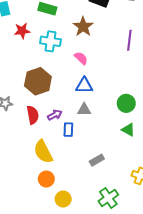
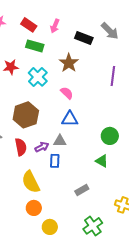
cyan cross: (51, 41) -> (38, 77), turned 36
gray triangle: (84, 110) -> (60, 141), moved
green triangle: (128, 130) -> (102, 161), moved

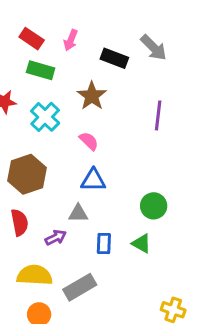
purple arrow: (42, 147) -> (56, 238), moved
blue rectangle: (55, 161) -> (104, 244), moved
yellow semicircle: (31, 182) -> (35, 275), turned 120
gray rectangle: (82, 190) -> (80, 287), moved, size x1.5

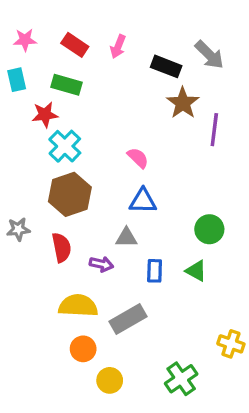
green rectangle: (41, 70) -> (66, 85), moved
brown star: (92, 96) -> (183, 103), moved
cyan cross: (45, 117) -> (65, 146), moved
purple arrow: (56, 238) -> (101, 264), turned 40

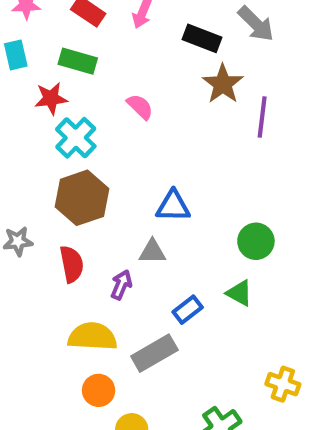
pink semicircle: (138, 158) -> (140, 107), moved
purple arrow: (101, 264) -> (121, 285), turned -80
blue rectangle: (155, 271) -> (188, 310), moved, turned 50

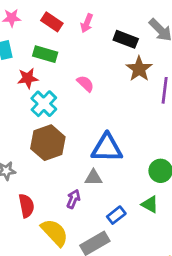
blue triangle: (173, 206) -> (107, 148), size x1.4
red semicircle: (72, 264) -> (26, 206), moved
yellow semicircle: (92, 337) -> (55, 233), turned 44

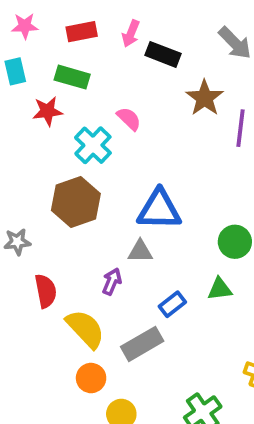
red rectangle: (52, 22) -> (82, 32), turned -45
black rectangle: (126, 39) -> (163, 54), moved
cyan cross: (44, 104) -> (93, 145), moved
green triangle: (150, 204) -> (220, 289), turned -36

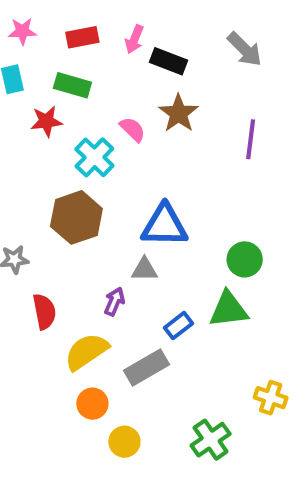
brown star: (205, 98) -> (179, 113), moved
green triangle: (220, 289) -> (229, 310), size x1.5
yellow semicircle: (85, 329) -> (86, 352), turned -81

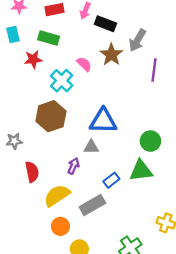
gray arrow: (245, 49) -> (137, 40), moved, turned 75

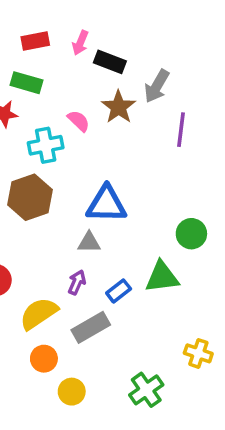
cyan cross: (62, 81) -> (46, 145), turned 35
green circle: (150, 141) -> (191, 234), moved
purple arrow: (73, 166) -> (77, 282), moved

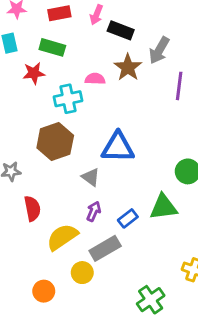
pink semicircle: (79, 121) -> (95, 79), turned -42
gray triangle: (89, 242) -> (91, 177), moved, turned 36
orange circle: (44, 359) -> (44, 291), moved
yellow circle: (72, 392) -> (82, 273), moved

